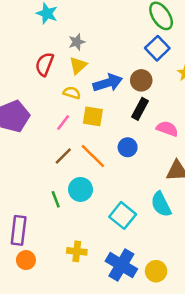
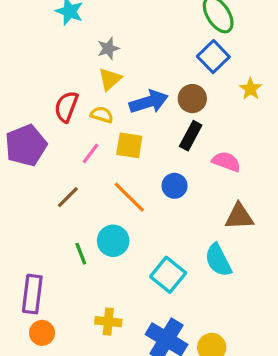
red semicircle: (45, 64) -> (66, 107), moved
brown line: (63, 156) -> (68, 197), moved

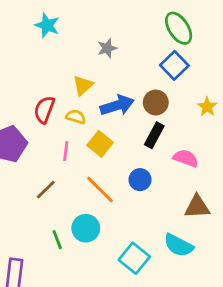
gray star: (108, 48) -> (107, 48), moved
yellow star: (250, 89) -> (207, 107), moved
yellow square: (129, 145) -> (100, 144), turned 30
pink line: (91, 154) -> (66, 151), turned -30
cyan semicircle: (218, 260) -> (179, 245), turned -36

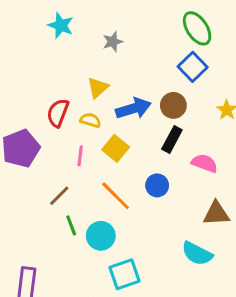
gray star: (107, 48) -> (113, 42), moved
green line: (57, 240) -> (71, 225), moved
cyan square: (134, 258) -> (124, 274), moved, turned 32

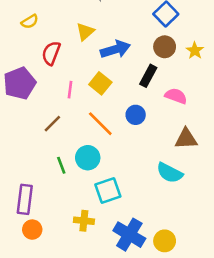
brown circle: (173, 105) -> (165, 47), moved
yellow semicircle: (90, 120) -> (30, 22), moved, turned 132
green line: (71, 225) -> (61, 165), moved

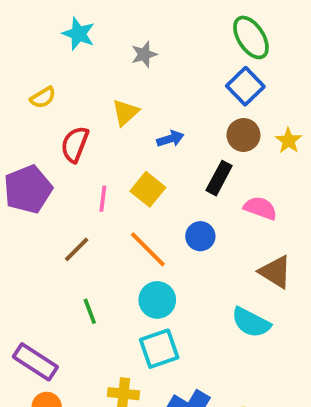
blue arrow: (115, 49) -> (170, 139), size x0.6
brown triangle: (186, 139) -> (275, 272), turned 35
cyan circle: (88, 158) -> (157, 300), moved
purple rectangle: (25, 199) -> (35, 362), turned -64

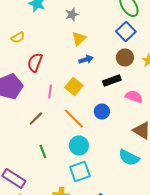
yellow triangle: (125, 112) -> (79, 38), moved
black rectangle: (219, 178) -> (112, 80), turned 42

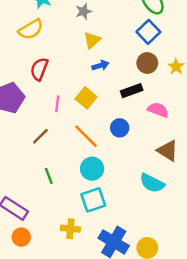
yellow semicircle: (18, 38) -> (31, 29), moved, size x1.5

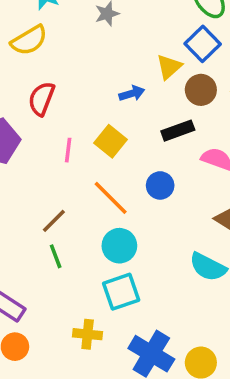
yellow triangle: (92, 40) -> (169, 67), moved
brown line: (40, 136) -> (54, 221), moved

